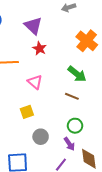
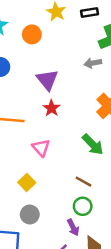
brown line: (72, 96) -> (84, 182), moved
yellow square: (27, 112) -> (27, 182), turned -32
gray circle: (41, 137) -> (30, 215), moved

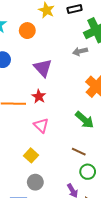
red star: (52, 108) -> (39, 96), moved
green circle: (83, 206) -> (88, 172), moved

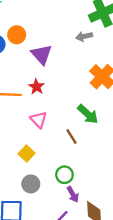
orange circle: (27, 31) -> (17, 35), moved
brown line: (79, 152) -> (72, 136), moved, turned 32
green circle: (88, 172) -> (64, 175), moved

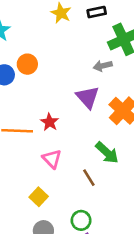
purple triangle: (42, 54) -> (88, 97), moved

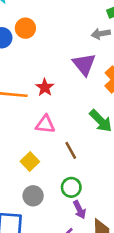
pink triangle: (52, 159) -> (45, 124), turned -42
brown line: (89, 178) -> (71, 150), moved

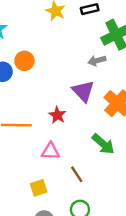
red star: (45, 87) -> (57, 115), moved
yellow square: (30, 162) -> (39, 188), turned 30

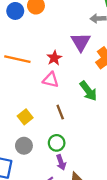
pink triangle: (50, 151) -> (51, 80), moved
yellow square: (39, 188) -> (25, 117), turned -32

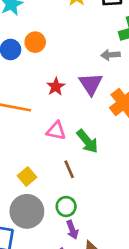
red star: (54, 58) -> (56, 87), moved
green arrow: (88, 91) -> (87, 141), moved
gray circle: (24, 146) -> (27, 211), size x1.6

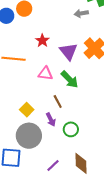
purple triangle: (91, 84) -> (68, 51), moved
green circle: (66, 206) -> (71, 129), moved
purple arrow: (72, 230) -> (51, 120), moved

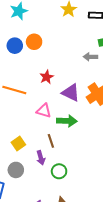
purple triangle: (68, 51) -> (71, 93), turned -36
green arrow: (70, 79) -> (67, 121), turned -54
gray circle: (29, 136) -> (16, 170), size x0.6

